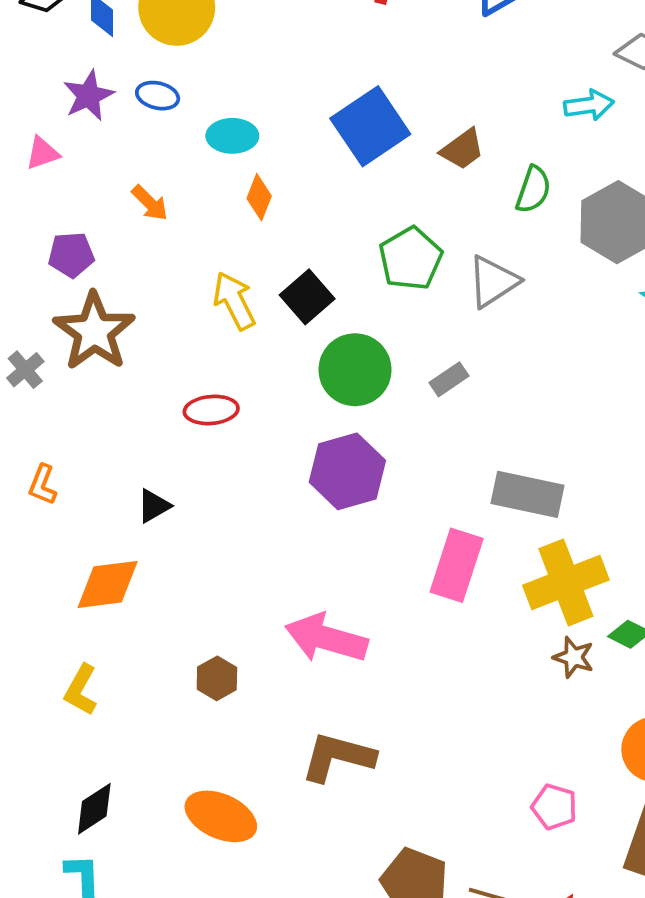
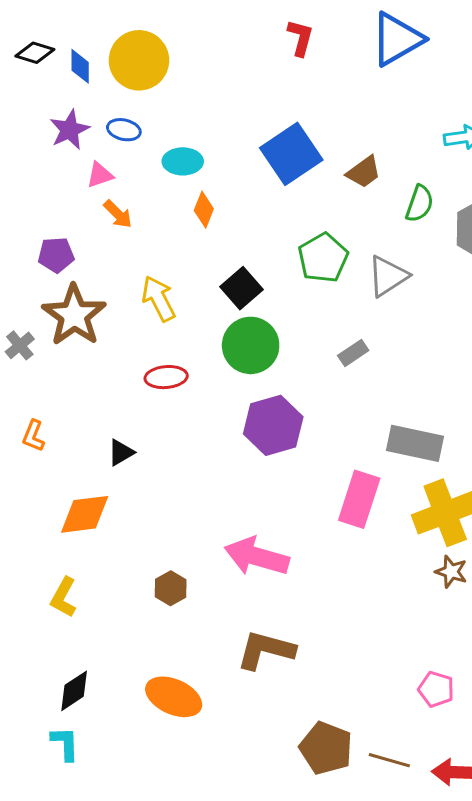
pink triangle: (43, 153) -> (100, 175), moved
yellow arrow: (234, 301) -> (159, 299), moved
green circle: (355, 370) -> (251, 345), moved

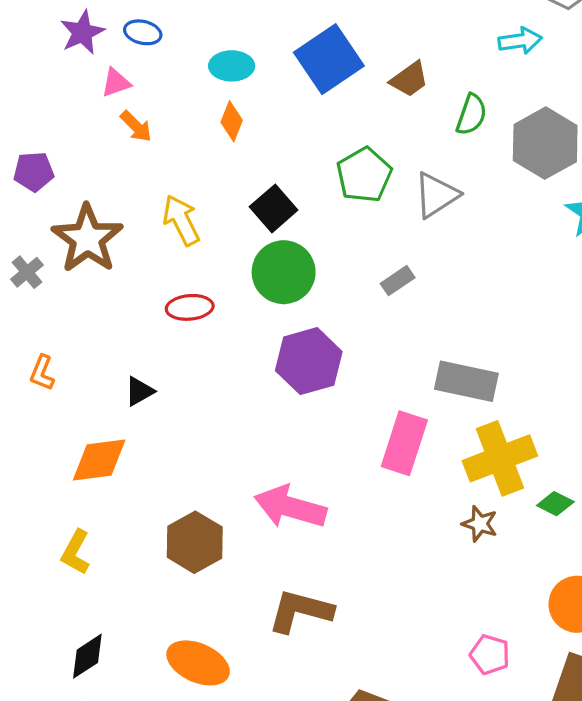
cyan ellipse: (183, 161) -> (232, 66), moved
purple pentagon: (56, 255) -> (34, 172), moved
brown star: (451, 572) -> (480, 524), moved
brown hexagon: (171, 588) -> (195, 542), size x1.6

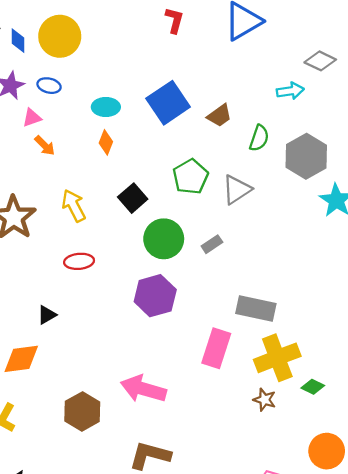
green circle: (284, 272) -> (164, 239), moved

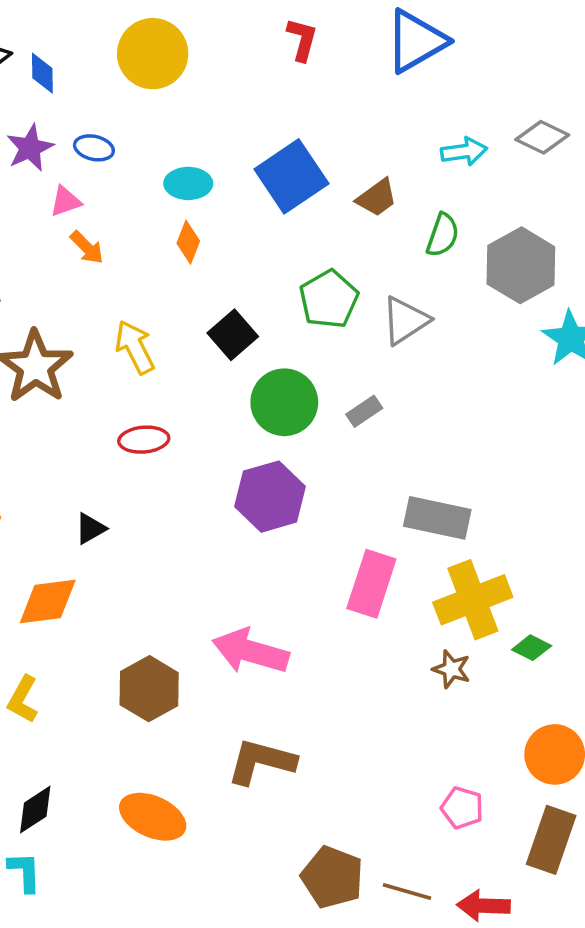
yellow circle: (60, 36) -> (153, 54), moved
gray diamond: (320, 61) -> (542, 137), moved
cyan arrow: (290, 91) -> (464, 151), moved

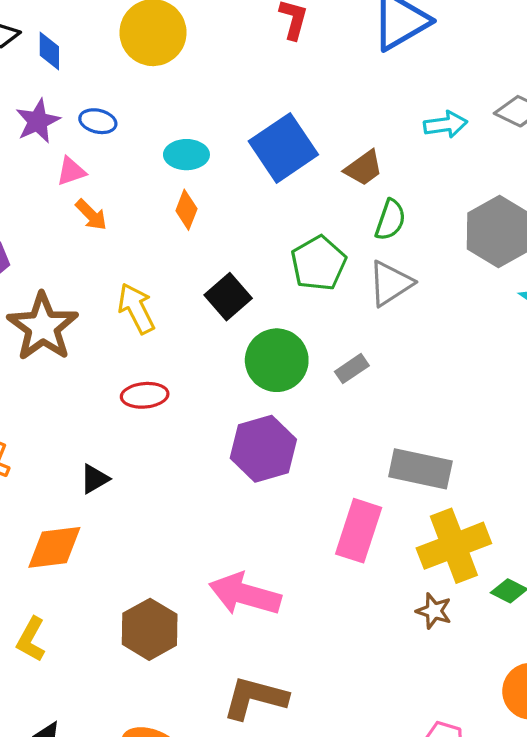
green semicircle: (443, 235) -> (390, 220), moved

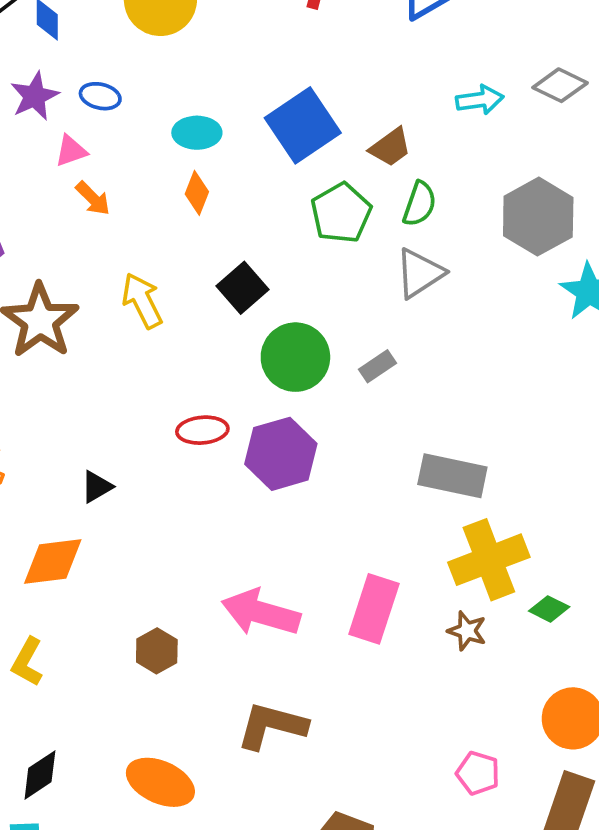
green pentagon: (318, 263) -> (341, 213), moved
red ellipse: (145, 395) -> (202, 430), moved
pink rectangle: (359, 531) -> (374, 609), moved
brown hexagon: (150, 629) -> (157, 651), size x0.7

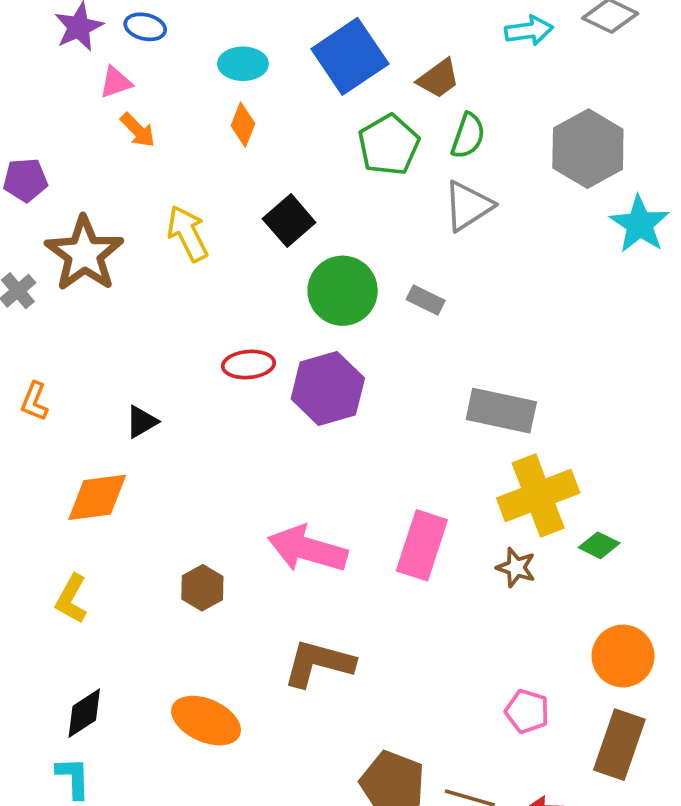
gray rectangle: (378, 366) -> (426, 300), turned 60

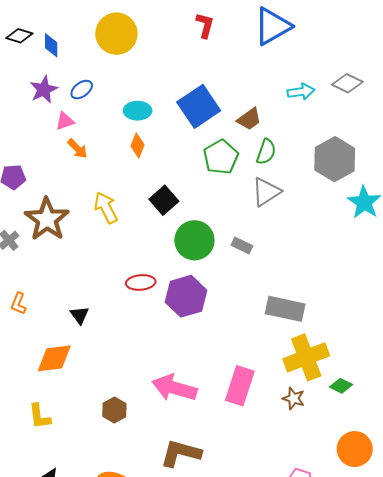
blue ellipse: (145, 27) -> (82, 90), turned -50
black triangle: (141, 422) -> (80, 315), turned -36
yellow L-shape: (71, 599) -> (39, 416), turned -36

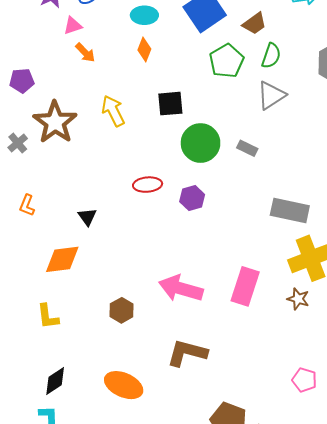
black square: (164, 200) -> (170, 104), turned 36
purple hexagon: (186, 296) -> (192, 198), size x0.6

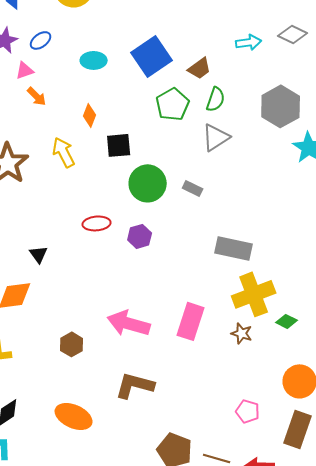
orange diamond: (144, 50) -> (90, 115), moved

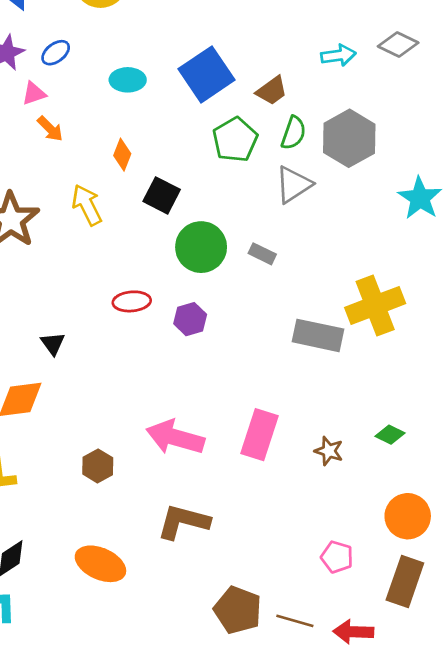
gray hexagon: (281, 106) -> (349, 138), moved
black square: (119, 145) -> (162, 195), turned 32
yellow cross: (254, 294) -> (375, 306), moved

